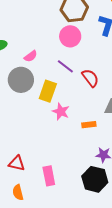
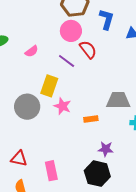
red semicircle: (90, 78) -> (88, 50), moved
gray circle: (21, 80) -> (27, 107), moved

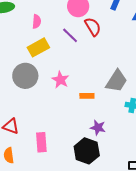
pink semicircle: (32, 51) -> (37, 21), turned -56
yellow rectangle: (49, 86) -> (38, 47), moved, turned 35
gray trapezoid: (118, 100) -> (116, 81), turned 115

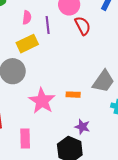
purple line: (70, 35) -> (48, 25), moved, turned 36
pink star: (60, 80) -> (42, 101), moved, size x1.5

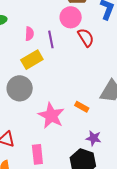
orange rectangle: (73, 95) -> (82, 107), turned 32

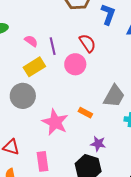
pink circle: (71, 17) -> (75, 64), moved
pink semicircle: (29, 34) -> (31, 41), turned -56

